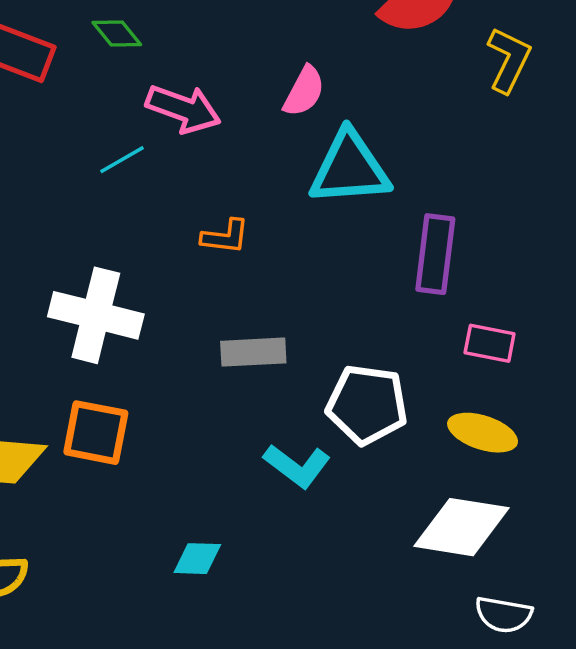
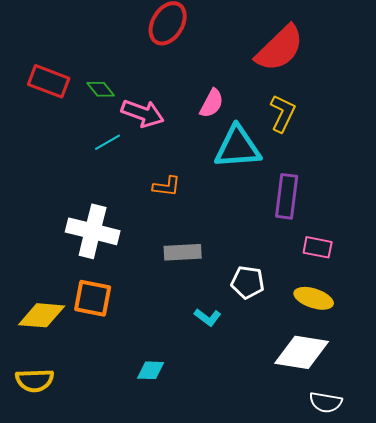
green diamond: (117, 34) -> (101, 89), moved
yellow L-shape: (509, 60) -> (283, 113), moved
white pentagon: (367, 405) -> (248, 282), size x0.7
cyan L-shape: (297, 466) -> (208, 317), size x0.7

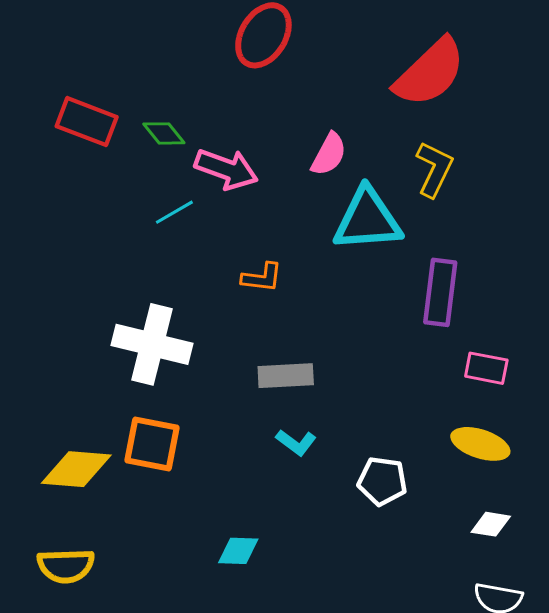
white pentagon: (248, 282) -> (382, 481), moved
cyan L-shape: (208, 317) -> (296, 442), moved
white diamond: (302, 352) -> (491, 524), moved, size x0.5

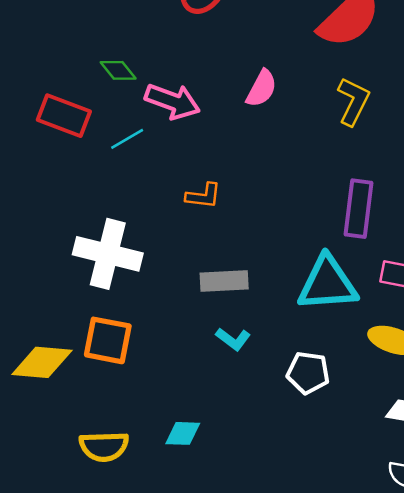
red rectangle: (87, 122) -> (64, 116), moved
cyan triangle: (367, 220) -> (327, 284), moved
yellow semicircle: (66, 566) -> (104, 446), moved

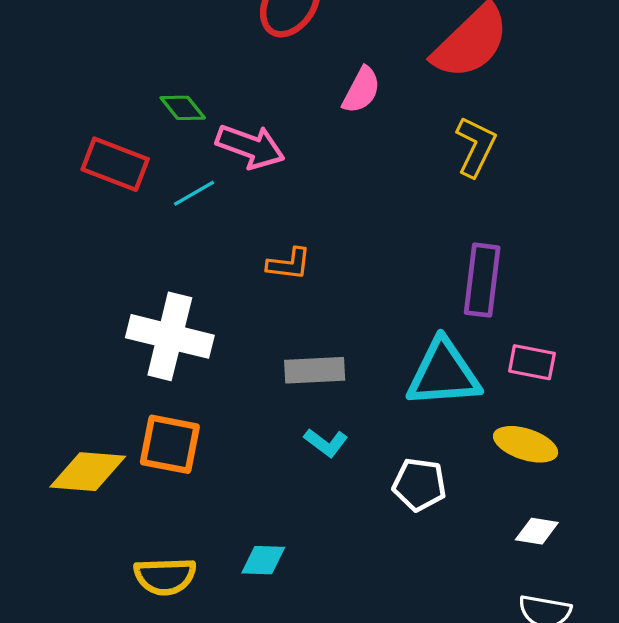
pink semicircle: (262, 88) -> (361, 90), moved

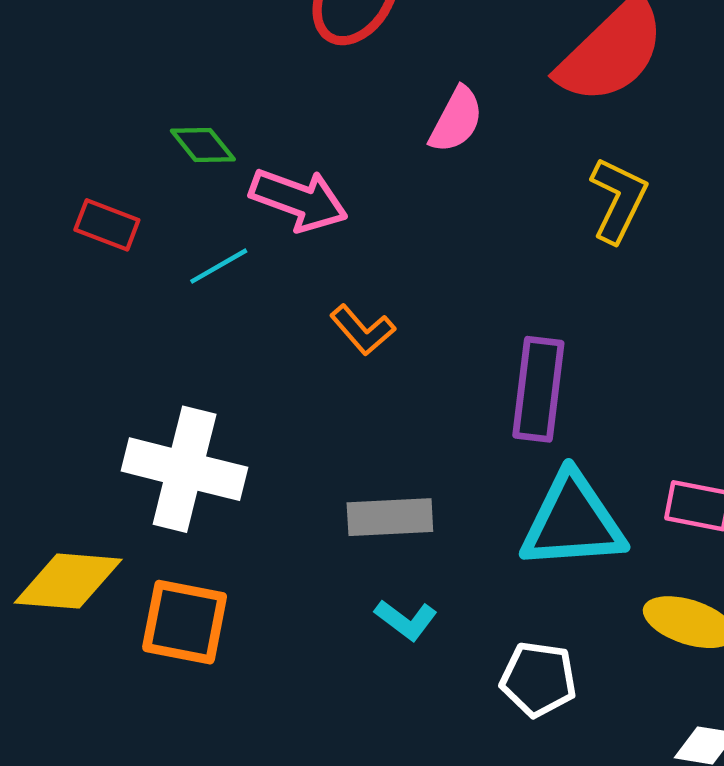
red rectangle: (115, 164) -> (107, 225), size x0.7
orange L-shape: (289, 264) -> (363, 330), moved, turned 42
purple rectangle: (482, 280) -> (538, 389), moved
yellow diamond: (88, 472) -> (68, 581), moved

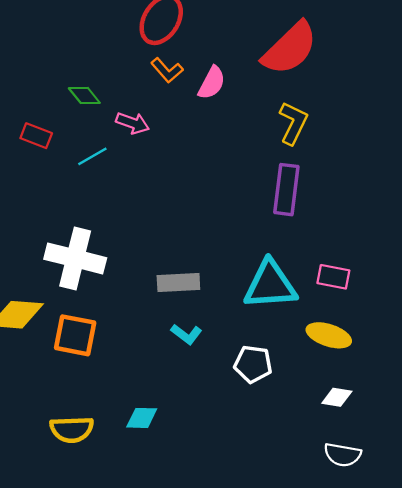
pink arrow: (299, 200) -> (133, 123), size x0.7
orange L-shape: (363, 330) -> (167, 70), moved
purple rectangle: (538, 389) -> (286, 190), moved

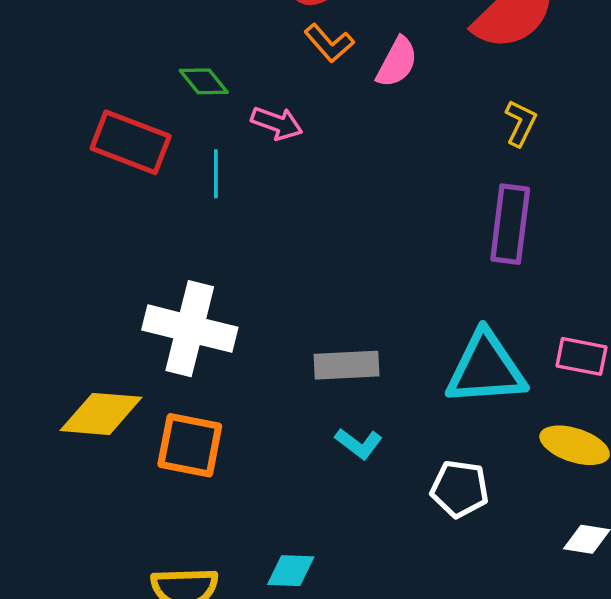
yellow L-shape: (293, 123) -> (521, 123), size x0.7
red rectangle: (36, 136) -> (131, 142), size x1.6
cyan line: (92, 156) -> (216, 174), turned -60

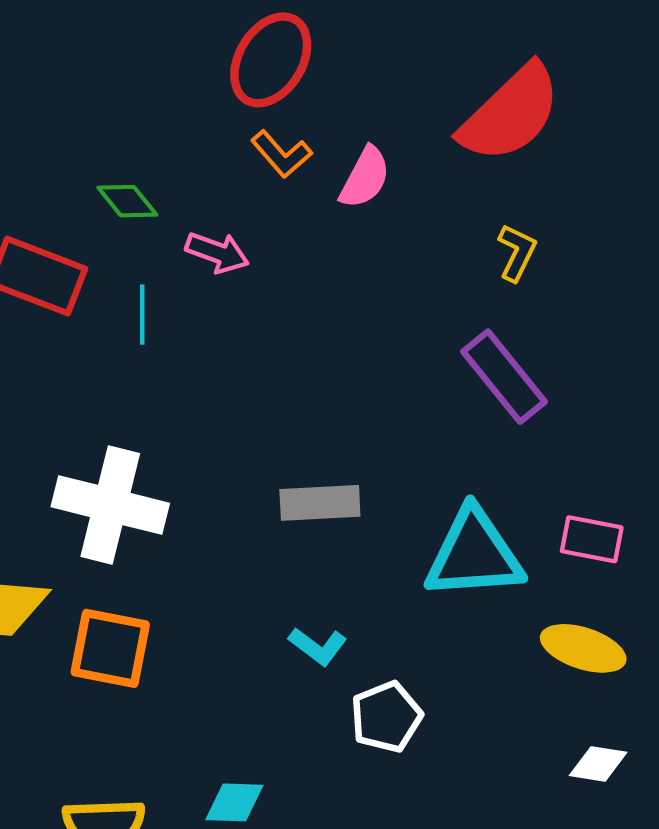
purple rectangle: (510, 224) -> (504, 377), turned -46
gray rectangle: (346, 365) -> (320, 503), moved
white pentagon: (460, 489) -> (386, 717), moved, turned -30

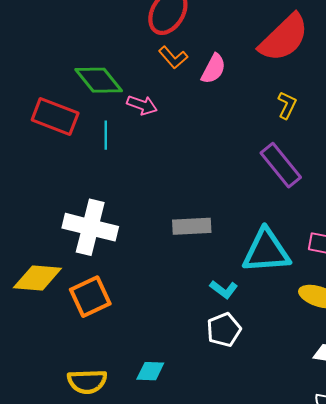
green diamond: (127, 201) -> (99, 80), size x1.6
cyan L-shape: (318, 646) -> (224, 289), moved
orange square: (110, 648) -> (90, 297), turned -36

